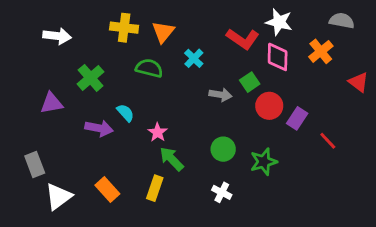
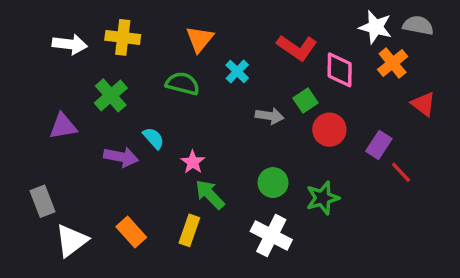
white star: (279, 22) -> (375, 27), moved
yellow cross: (124, 28) -> (123, 37), moved
red triangle: (359, 82) -> (423, 104), moved
purple rectangle: (297, 118) -> (379, 145), moved
white cross: (222, 192) -> (271, 235), size x1.6

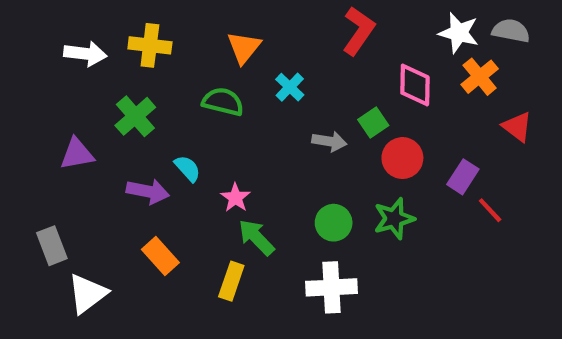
red L-shape: (297, 48) -> (359, 31), moved, turned -90
green star: (323, 198) -> (394, 219), moved
orange rectangle: (131, 232) -> (160, 256), moved
white cross: (271, 235) -> (331, 287), turned -30

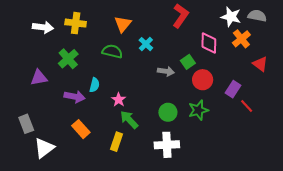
cyan semicircle: (188, 168) -> (94, 85), turned 56

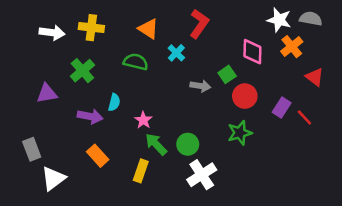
red L-shape: (181, 16) -> (199, 24), moved
orange triangle: (123, 24) -> (148, 29), turned -36
red line: (247, 106) -> (304, 118), moved
green circle: (168, 112) -> (188, 144), moved
white cross: (167, 145) -> (202, 175), turned -30

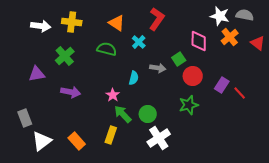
red triangle: (315, 77) -> (258, 43), moved
cyan semicircle: (114, 102) -> (134, 78), moved
orange rectangle: (98, 156) -> (77, 141), moved

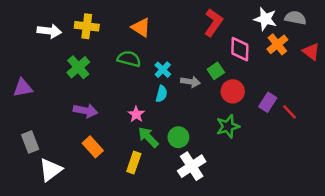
red L-shape: (157, 19) -> (213, 23), moved
cyan cross: (139, 42) -> (163, 70), moved
purple triangle: (37, 74) -> (23, 88), moved
orange rectangle: (77, 141) -> (93, 147), moved

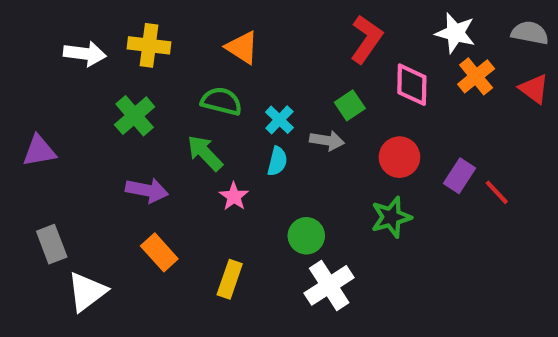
gray semicircle: (295, 18) -> (530, 33), moved
green square: (216, 71) -> (350, 105), moved
green arrow: (148, 137) -> (205, 153), moved

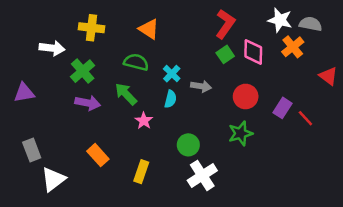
gray semicircle: (530, 33) -> (311, 24), moved
white arrow: (85, 54) -> (52, 48), moved
red triangle: (534, 89) -> (328, 76), moved
green square: (350, 105) -> (225, 54), moved
purple arrow: (147, 190) -> (88, 103), moved

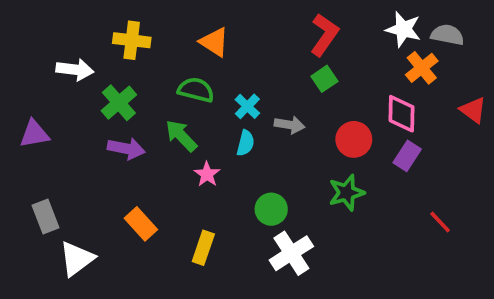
pink diamond: (253, 52) -> (402, 114), moved
red line: (305, 118) -> (440, 222), moved

